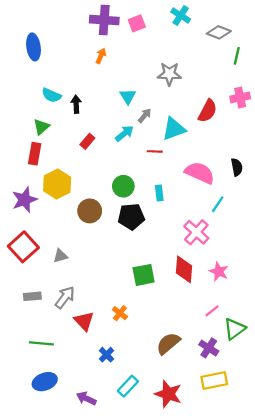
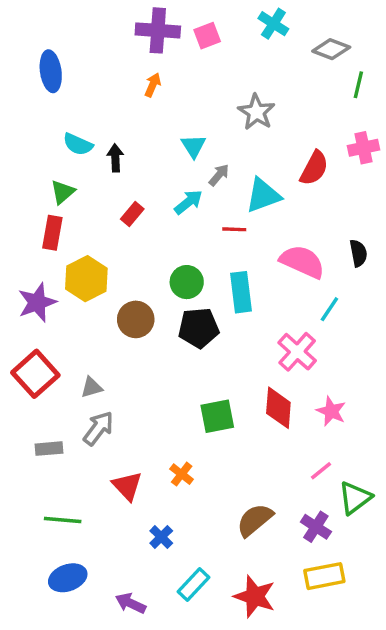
gray star: (169, 74) -> (256, 112), turned 30
cyan rectangle: (159, 193) -> (241, 292), size x1.6
gray arrow: (65, 297) -> (98, 428), moved

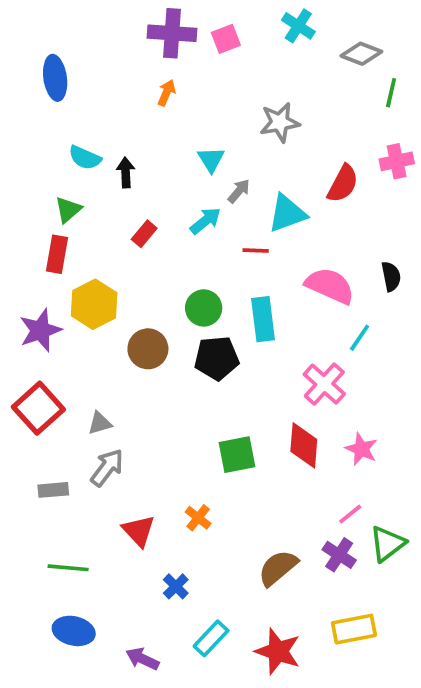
gray star: (256, 112) -> (280, 122), turned 30
purple cross: (316, 527) -> (339, 555), moved
blue ellipse: (68, 578) -> (74, 631), turned 33

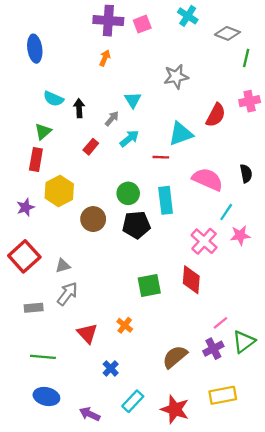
gray arrow: (239, 191) -> (112, 119), moved
purple star: (40, 330) -> (25, 207), size x0.7
pink star: (361, 449) -> (240, 235), moved, turned -30
purple cross: (339, 555) -> (213, 349), turned 30

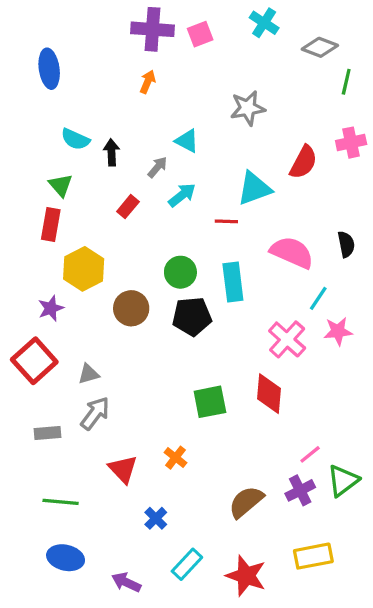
cyan triangle: (133, 100) -> (187, 141), turned -30
green triangle: (43, 131) -> (61, 185), turned -30
purple star: (25, 207) -> (51, 308), moved

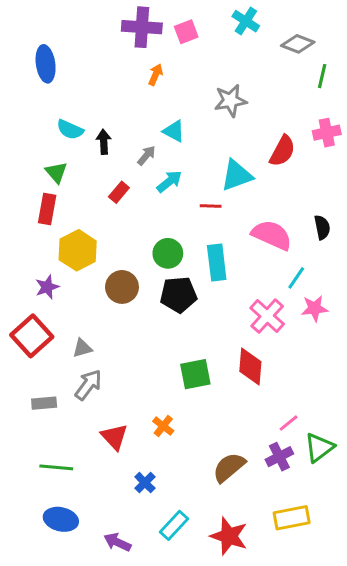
orange arrow: (148, 82) -> (156, 75), moved

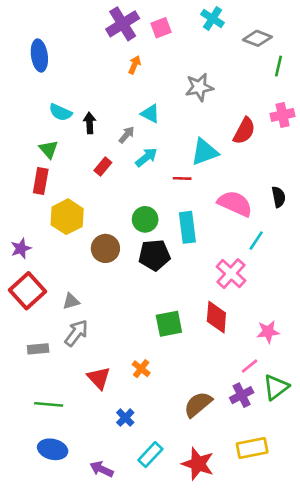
purple cross: (142, 27) -> (123, 24), turned -36
purple star: (47, 287) -> (21, 248), moved
pink star: (315, 308) -> (268, 332), moved

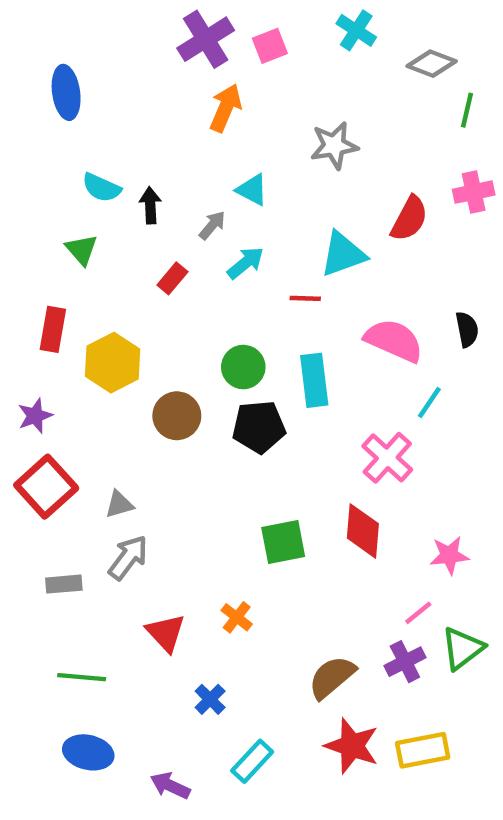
orange arrow: (135, 65) -> (226, 108), size x1.5
red rectangle: (41, 181) -> (53, 329), moved
red star: (198, 464) -> (352, 746), moved

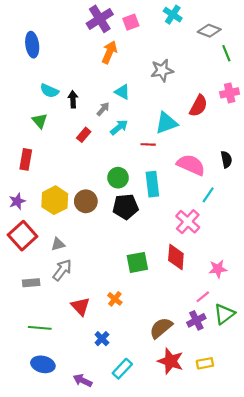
green line: (467, 110) -> (226, 53), turned -35
yellow hexagon: (113, 363) -> (55, 200), moved
yellow rectangle: (423, 750) -> (205, 363), size x0.7

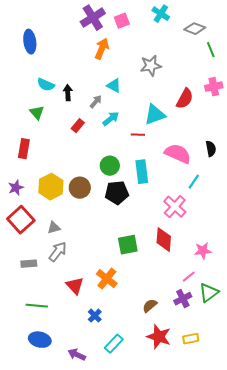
orange cross: (115, 299) -> (107, 279), size x1.5
brown semicircle: (161, 328) -> (150, 306), size x0.7

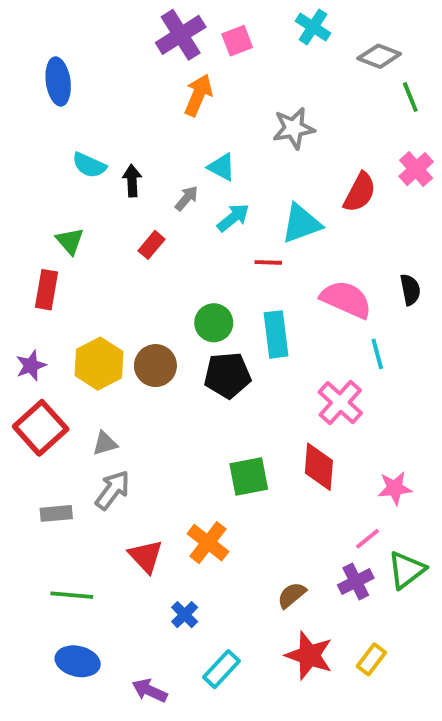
pink cross: (214, 87) -> (416, 169), turned -30
green triangle: (37, 113) -> (70, 241), moved
cyan arrow: (111, 119) -> (233, 218), moved
cyan line: (194, 182) -> (377, 354), turned -49
yellow rectangle: (191, 339) -> (371, 659), turned -42

